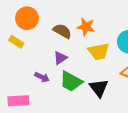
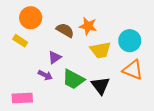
purple triangle: (60, 58) -> (55, 57), moved

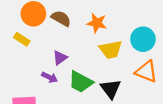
brown semicircle: (65, 30) -> (61, 18), moved

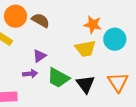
orange star: (97, 23) -> (93, 25), moved
orange triangle: (146, 71) -> (118, 82), moved, turned 35
purple arrow: (50, 77) -> (30, 74), turned -32

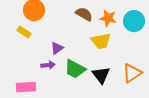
brown semicircle: (41, 20) -> (84, 14), moved
cyan circle: (115, 39) -> (134, 21), moved
orange triangle: (118, 82) -> (132, 73), turned 30

